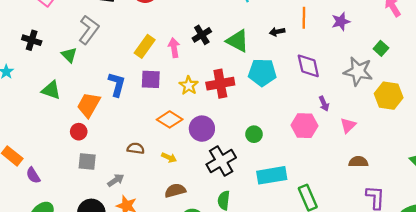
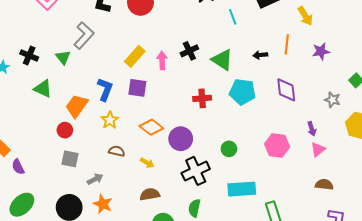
black cross: (32, 40) -> (29, 55), moved
gray star: (358, 71) -> (332, 100), size x0.6
red cross: (220, 84) -> (202, 98), size x0.7
yellow star: (189, 85) -> (110, 120), moved
purple arrow: (324, 104) -> (312, 129), moved

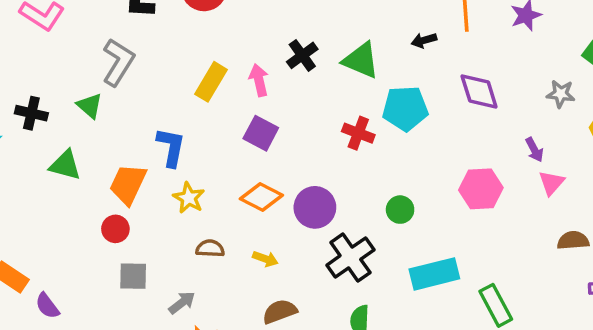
purple square: (137, 88) -> (261, 133), moved, turned 30
red cross: (202, 98) -> (358, 133), moved, turned 36

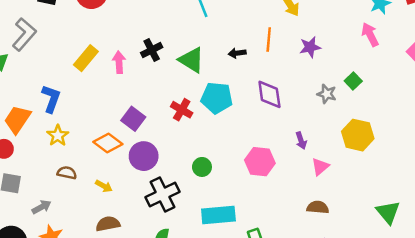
gray star: (561, 94) -> (327, 94), moved
purple square: (261, 133) -> (133, 119), moved
pink triangle: (552, 183) -> (320, 167), moved

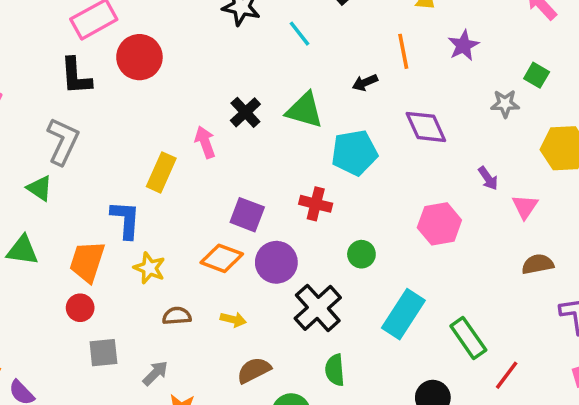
yellow rectangle: (86, 58) -> (161, 172), moved
red cross: (182, 110) -> (316, 204), moved
cyan rectangle: (218, 215) -> (403, 314), turned -36

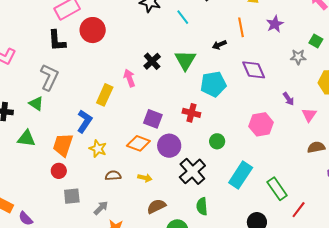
green triangle: (304, 110) -> (185, 60), turned 45
blue L-shape: (126, 220) -> (84, 121), turned 30

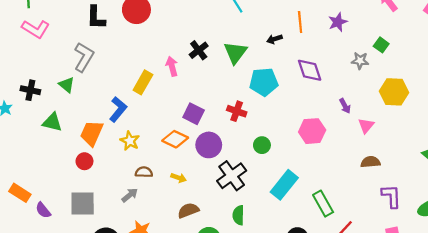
gray square: (72, 196) -> (83, 203), moved, size x1.4
gray arrow: (101, 208) -> (130, 195), moved

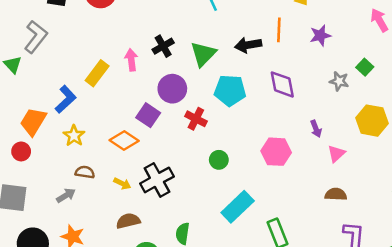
black arrow: (274, 39) -> (248, 45), size x1.5
purple circle: (209, 145) -> (172, 89), moved
black cross: (232, 176) -> (157, 180), moved

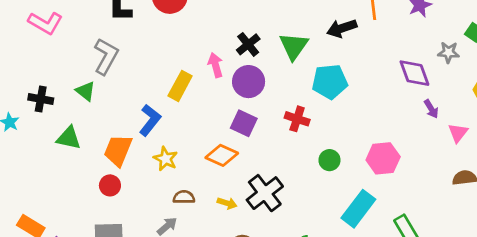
purple diamond: (282, 84) -> (414, 73), moved
purple circle: (172, 89) -> (249, 82), moved
pink hexagon: (276, 152) -> (383, 158), moved

